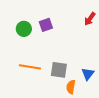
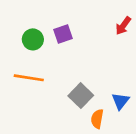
orange line: (30, 67) -> (29, 78), moved
gray square: (59, 70) -> (81, 96), turned 36

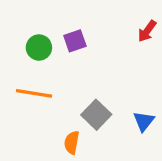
orange semicircle: (97, 119) -> (72, 143), moved

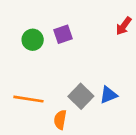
orange line: (34, 93) -> (28, 99), moved
blue triangle: (144, 121) -> (108, 95), moved, turned 30

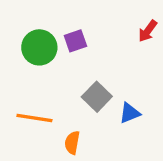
green circle: (33, 40) -> (39, 47), size x1.4
gray square: (81, 96) -> (97, 97), moved

